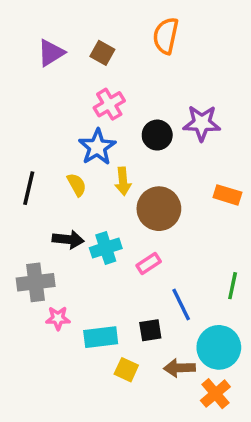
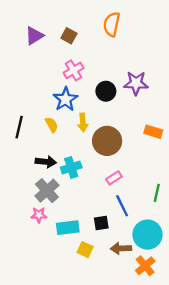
pink rectangle: (149, 263) -> (114, 178), moved
gray cross: (36, 282) -> (47, 191), moved, turned -35

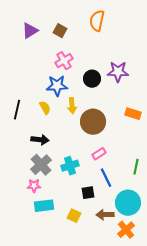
blue star: (65, 99) -> (57, 86), turned 30
cyan cross: (71, 168) -> (70, 166), moved
cyan rectangle: (68, 228) -> (44, 206), moved

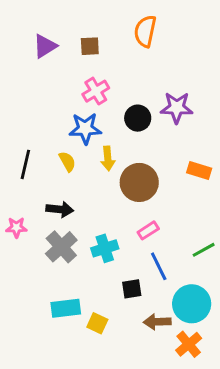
brown square: (60, 31) -> (90, 46), turned -32
green line: (136, 167) -> (204, 250), turned 49
pink star: (34, 186) -> (16, 227), moved
yellow square: (74, 216) -> (97, 323), moved

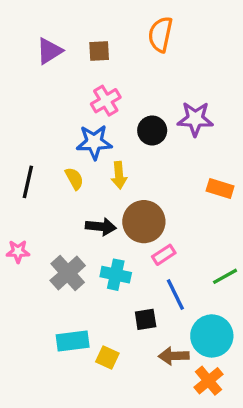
brown circle: (139, 182) -> (144, 222), moved
black arrow: (60, 209) -> (101, 227), moved
cyan cross: (105, 248) -> (116, 275), turned 30

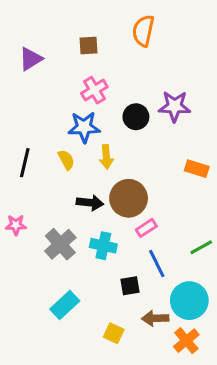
purple triangle: (49, 51) -> (31, 59), moved
cyan rectangle: (73, 341) -> (65, 305), turned -36
yellow square: (107, 358) -> (114, 333), moved

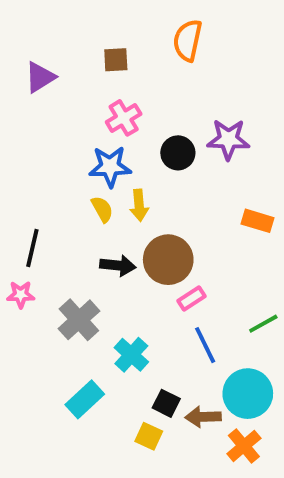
yellow semicircle: (66, 160) -> (102, 209), moved
black line: (25, 163) -> (32, 248), moved
cyan cross: (103, 246) -> (131, 355), moved, turned 30
black square: (130, 286) -> (166, 403), moved, turned 36

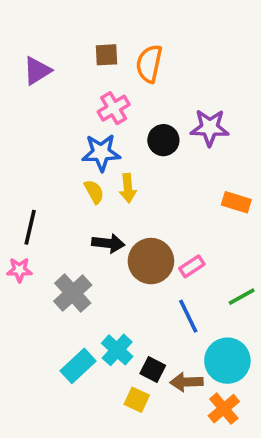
orange semicircle: (188, 40) -> (149, 64), moved
brown circle: (168, 260) -> (151, 261), moved
pink rectangle: (191, 298) -> (192, 266), moved
cyan cross: (131, 355) -> (117, 350), moved

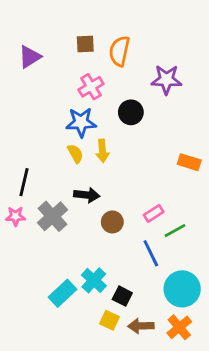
purple star: (210, 128) -> (166, 80), moved
brown circle: (151, 261) -> (112, 222), moved, size x0.6
gray cross: (73, 293) -> (53, 216), moved
green line: (242, 297) -> (175, 231), moved
brown arrow: (187, 382) -> (141, 326), moved

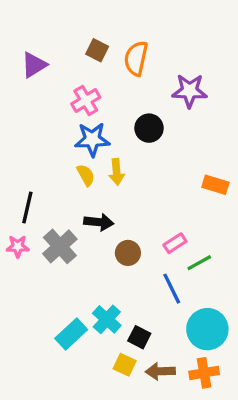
brown square: (85, 44) -> (97, 50), turned 30
pink cross: (91, 87) -> (86, 101), moved
orange cross: (179, 327) -> (204, 373), turned 30

